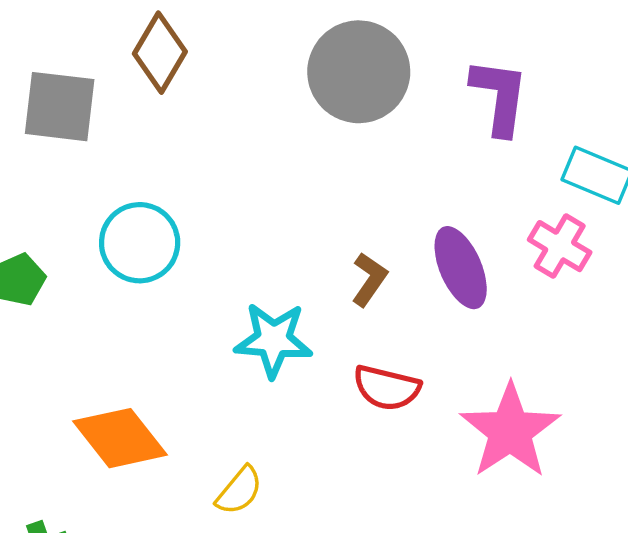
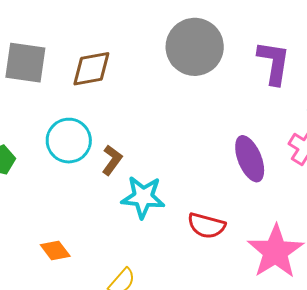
brown diamond: (160, 53) -> (91, 69), moved, turned 48
brown L-shape: (369, 279) -> (112, 160), moved
orange diamond: (120, 438) -> (55, 251), size x0.6

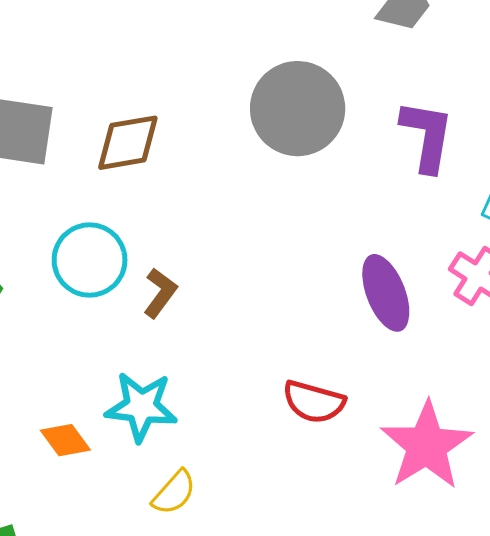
cyan star: (143, 197) -> (141, 407), moved

